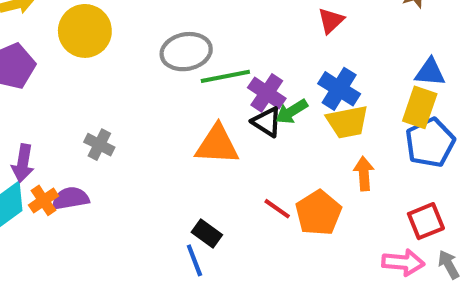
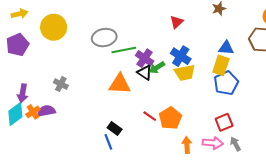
orange arrow: (364, 174) -> (187, 145), moved

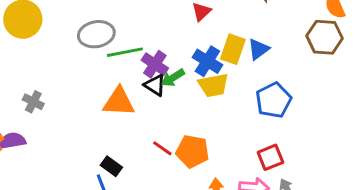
blue triangle: (226, 48) -> (258, 49), moved, turned -42
yellow rectangle: (221, 65) -> (233, 49), moved
orange pentagon: (170, 118) -> (192, 151), turned -30

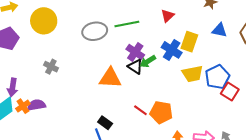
blue triangle: (258, 49) -> (219, 30), moved, turned 49
green line: (125, 52) -> (127, 24), moved
yellow trapezoid: (213, 85) -> (192, 74), moved
gray cross: (33, 102) -> (51, 67), moved
red square: (270, 157) -> (230, 92), moved, turned -36

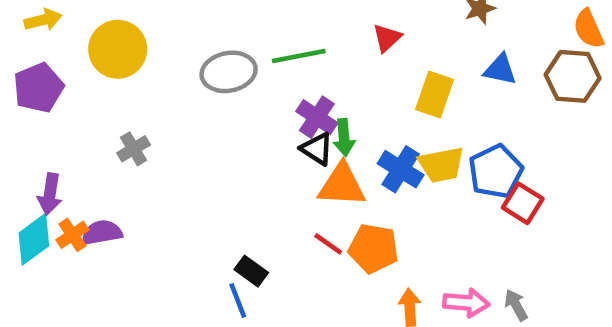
blue cross: (172, 50) -> (401, 169), moved
green arrow: (148, 61) -> (344, 138), turned -63
gray cross: (51, 67) -> (134, 149), turned 32
orange triangle: (110, 78) -> (342, 185), moved

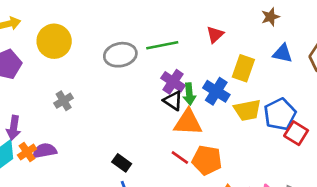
blue cross: (401, 169) -> (216, 91), moved
black rectangle: (251, 271) -> (122, 163), moved

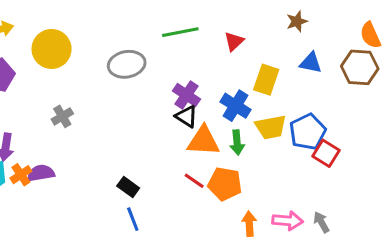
green line: (162, 45) -> (180, 32), moved
green arrow: (189, 94) -> (237, 142), moved

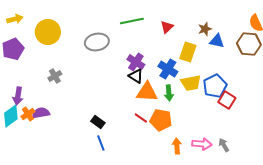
brown star: (297, 21) -> (205, 29), moved

